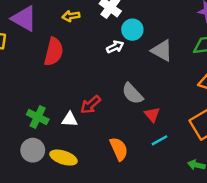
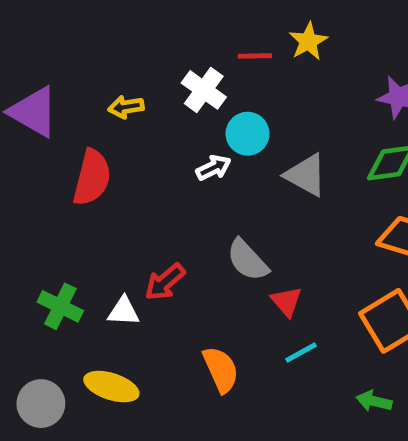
gray circle: (33, 150) -> (41, 404), moved

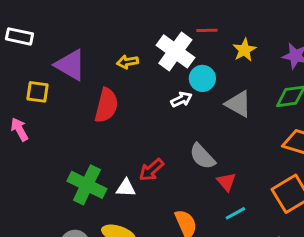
yellow star: (308, 41) -> (244, 50), moved
white cross: (204, 90) -> (175, 51), size x1.4
green cross: (60, 306) -> (87, 185), size x1.4

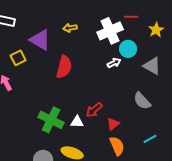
white cross: (175, 51) -> (110, 31), turned 30
yellow arrow: (127, 62) -> (70, 28), moved
yellow square: (37, 92) -> (18, 58), turned -35
gray semicircle: (202, 156) -> (142, 101), moved
red triangle: (226, 182) -> (113, 124), moved, turned 32

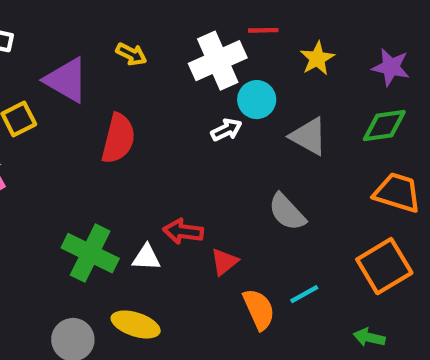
yellow arrow: (70, 28) -> (131, 54), turned -144
red arrow: (94, 110) -> (183, 231), turned 48
orange semicircle: (117, 146) -> (259, 309), moved

